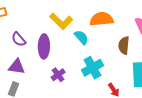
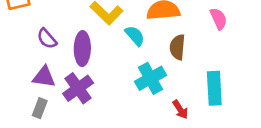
brown semicircle: (124, 45) -> (177, 47), moved
purple cross: (58, 75) -> (78, 88), moved, size x1.5

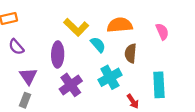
purple semicircle: (47, 39) -> (16, 47), moved
purple triangle: (44, 77) -> (28, 76), turned 48
purple cross: (78, 88) -> (71, 85), moved

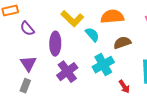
purple semicircle: (16, 47) -> (27, 29), moved
brown semicircle: (131, 53) -> (122, 43), turned 66

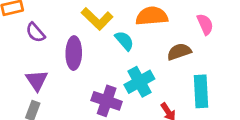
brown semicircle: (122, 43) -> (179, 52), moved
purple cross: (67, 72) -> (107, 101), moved, turned -35

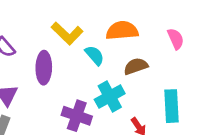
brown semicircle: (179, 52) -> (136, 66), moved

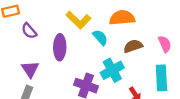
pink semicircle: (176, 39) -> (165, 44), moved

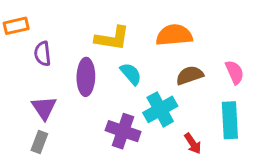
yellow L-shape: (78, 20) -> (112, 38), turned -35
purple semicircle: (29, 31) -> (42, 54), turned 35
cyan semicircle: (100, 37) -> (131, 74), moved

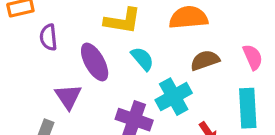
purple ellipse: (86, 77) -> (95, 62), turned -30
purple triangle: (44, 108) -> (68, 97), moved

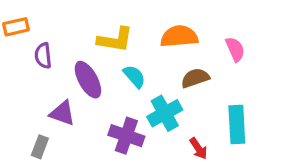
pink semicircle: (253, 57) -> (235, 49), moved
purple triangle: (68, 97) -> (62, 113), turned -36

